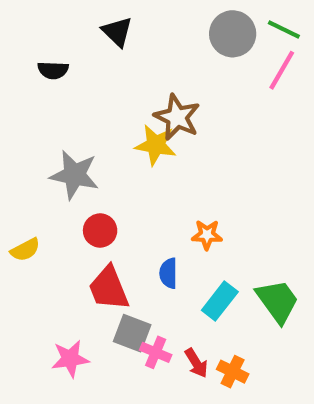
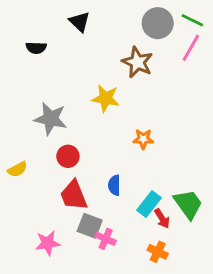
brown star: (177, 117) -> (137, 62), moved
orange star: (207, 235) -> (143, 139), moved
red arrow: (196, 363) -> (162, 219), moved

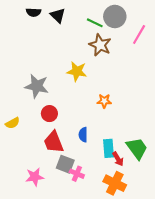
green line: (192, 20) -> (95, 23), moved
black semicircle: (36, 48) -> (34, 12), moved
cyan rectangle: (149, 204) -> (108, 148), turned -42
orange cross: (158, 252) -> (115, 183), size x1.5

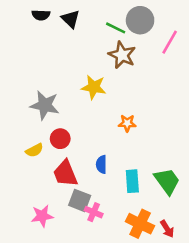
yellow semicircle: (12, 123) -> (34, 150), moved
red arrow: (118, 159) -> (167, 229), moved

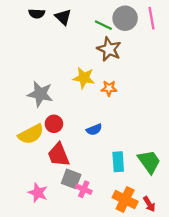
pink line: (170, 42) -> (151, 18), moved, turned -40
orange star: (127, 123) -> (109, 88), moved
yellow semicircle: (34, 150) -> (31, 134), size x1.6
blue semicircle: (101, 164) -> (94, 130), moved, turned -112
pink star: (42, 216) -> (38, 193), turned 30

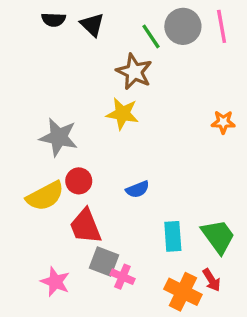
green line: (103, 25) -> (151, 36), turned 30
brown star: (109, 49) -> (134, 72), moved
orange star: (109, 88) -> (223, 122), moved
red arrow: (149, 204) -> (211, 280), moved

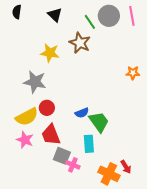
black semicircle: (54, 20) -> (17, 12), moved, turned 96
yellow star: (122, 114) -> (50, 53), moved
cyan rectangle: (173, 236) -> (89, 144), moved
green trapezoid: (218, 236) -> (99, 122), moved
pink star: (55, 282) -> (25, 140), moved

